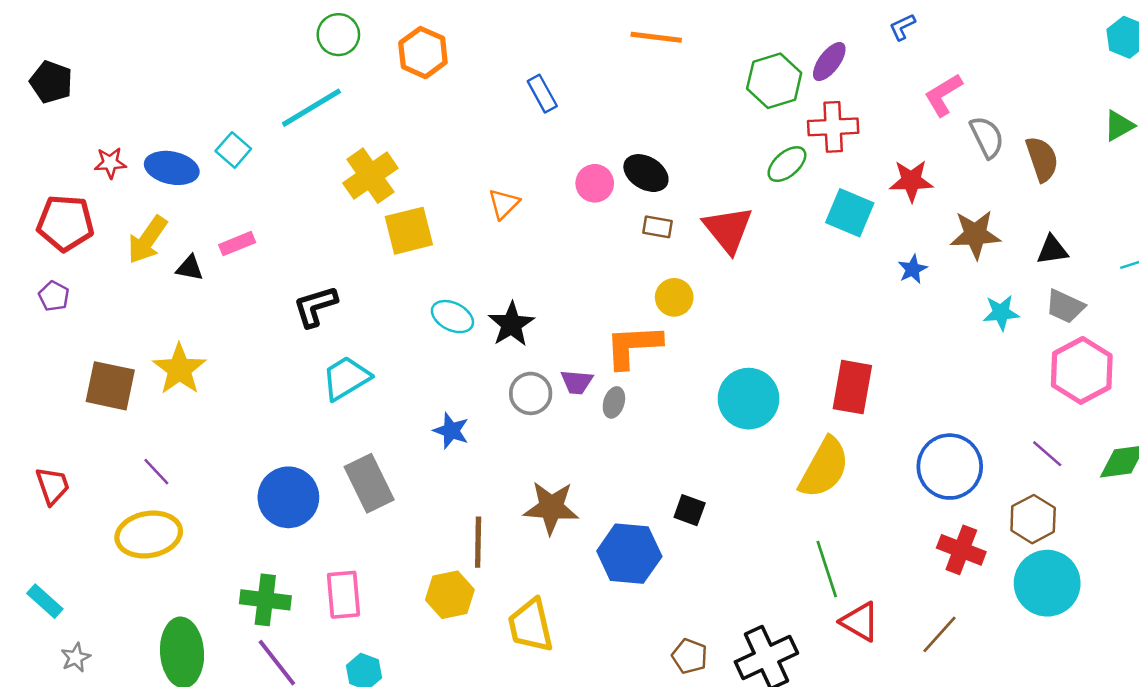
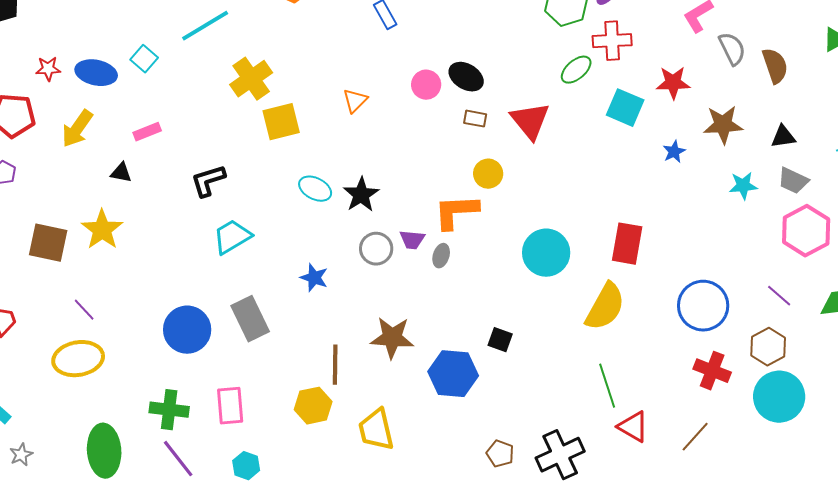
black triangle: (190, 268) -> (121, 173), moved

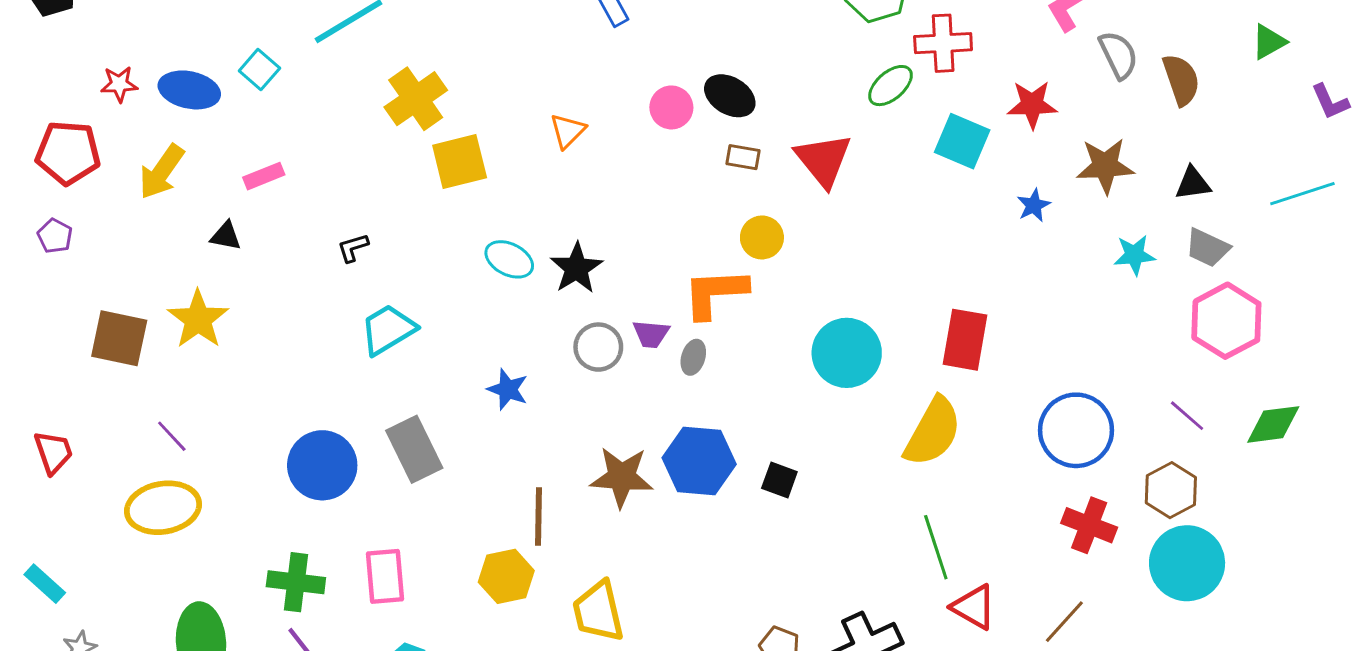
black L-shape: (208, 181) -> (353, 248), size x0.6
blue hexagon: (453, 374) -> (699, 461), moved

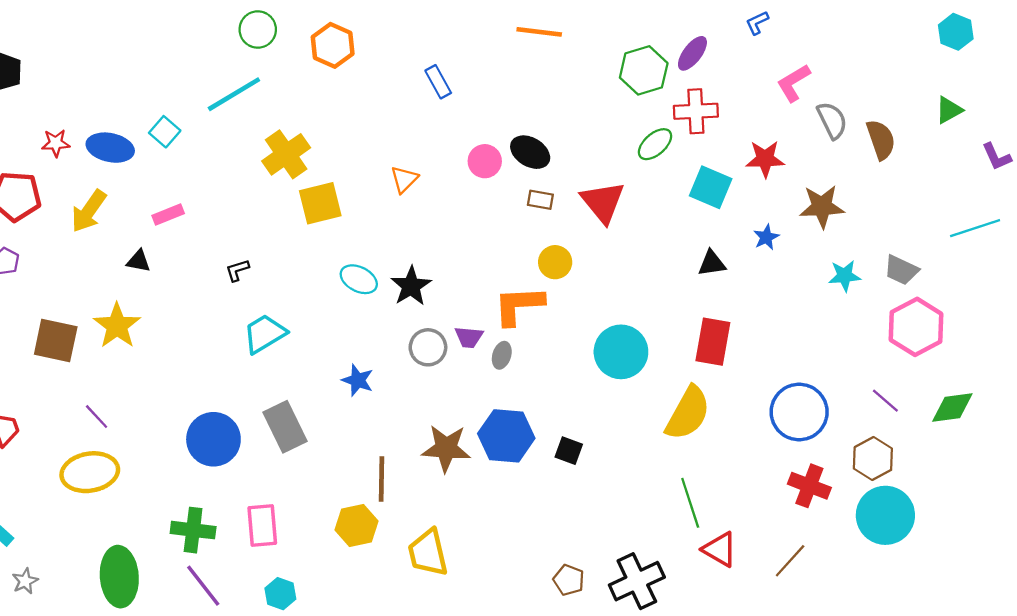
black triangle: (1193, 183) -> (712, 263), moved

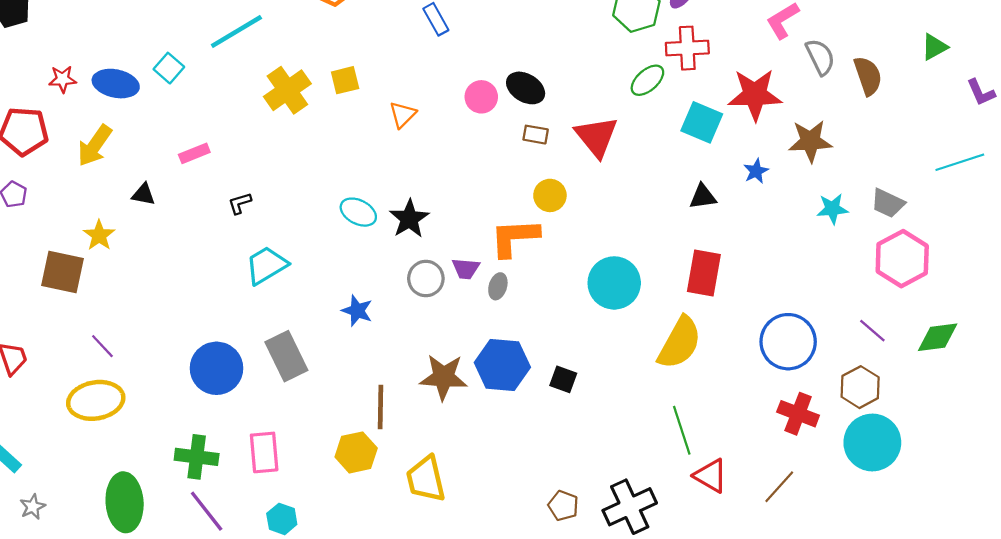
red star: (765, 159) -> (755, 95), size x1.4
yellow square: (320, 203) -> (345, 80), moved, size x0.7
pink rectangle: (168, 215) -> (194, 153), moved
yellow star: (117, 326) -> (99, 235), moved, size x0.7

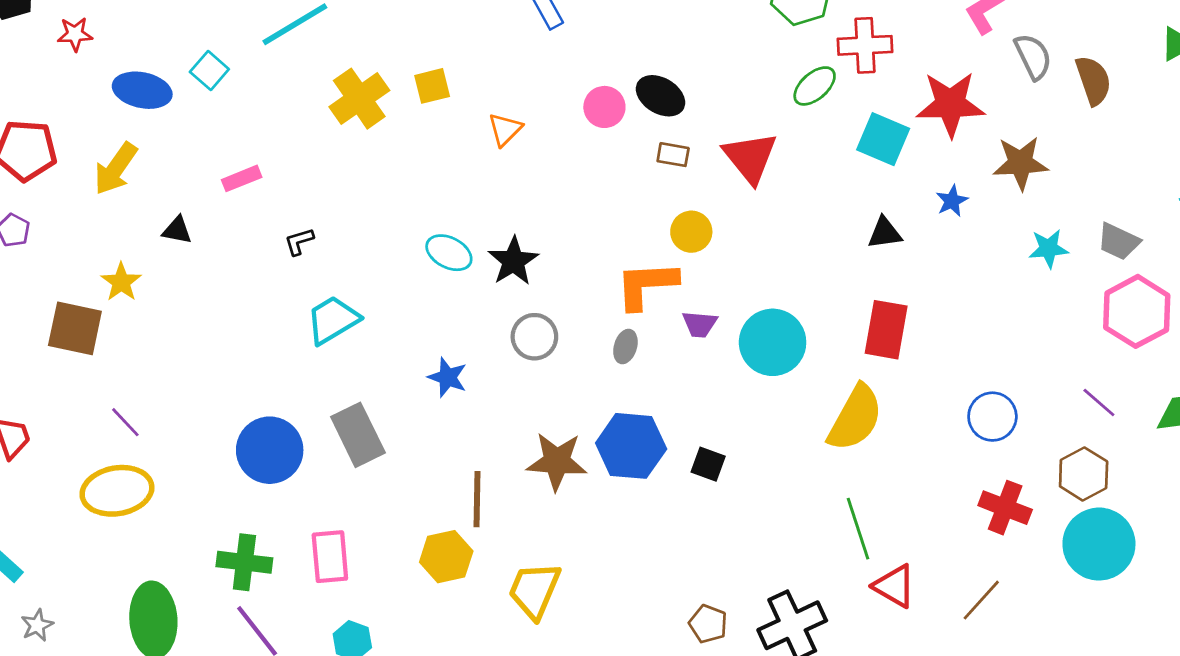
red star: (63, 79) -> (75, 34), moved
purple trapezoid: (466, 269) -> (700, 324), moved
blue circle: (788, 342) -> (992, 417), size x0.7
yellow trapezoid: (426, 479) -> (534, 590), turned 36

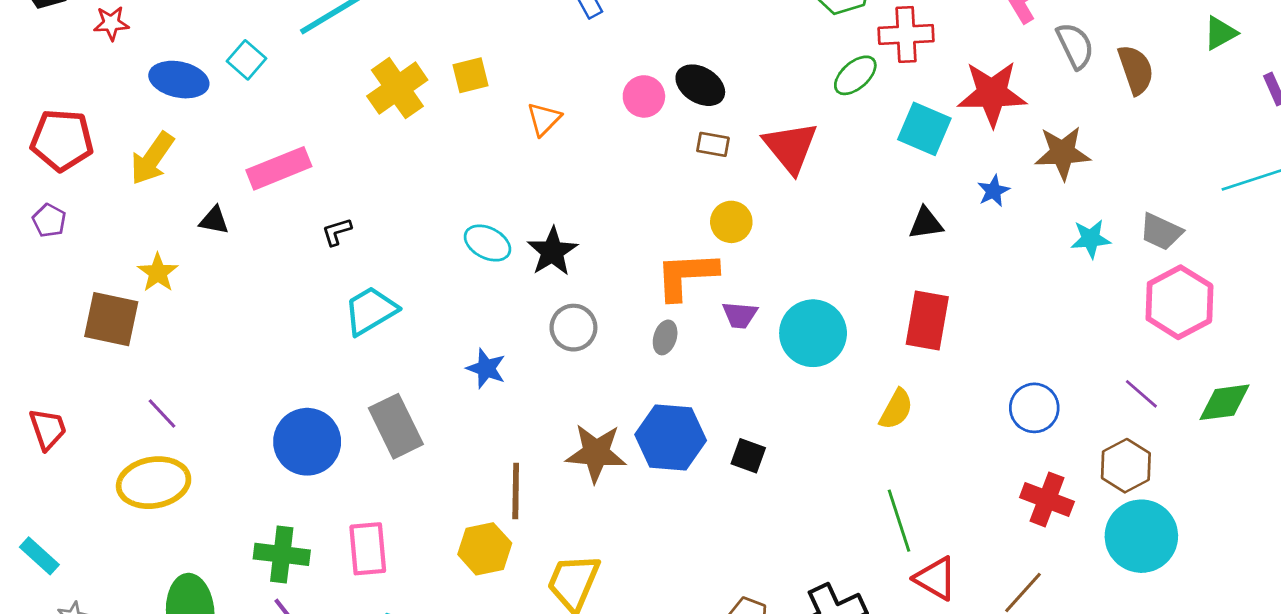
pink rectangle: (242, 178) -> (279, 168), size x1.6
yellow semicircle: (855, 418) -> (896, 409), size x0.6

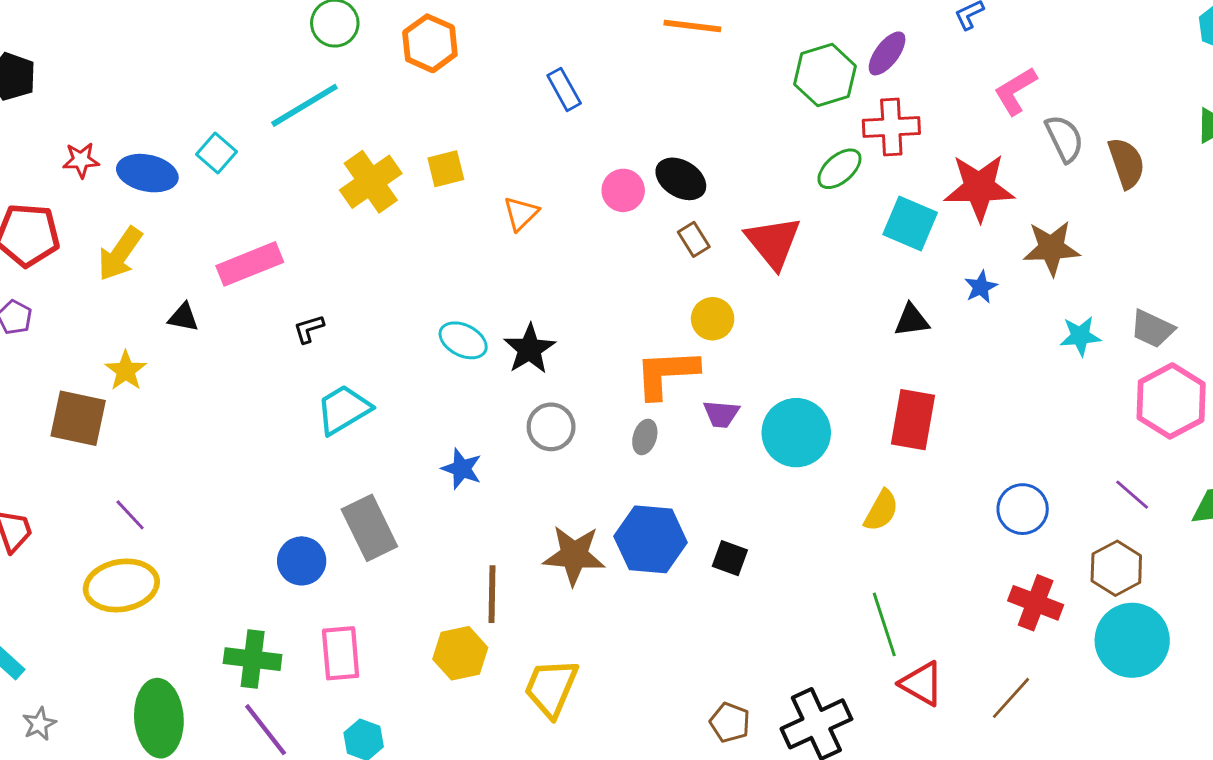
red star: (111, 23) -> (81, 160), moved
brown rectangle: (713, 144) -> (694, 239), turned 48
blue circle: (307, 442) -> (302, 561), moved, size x0.7

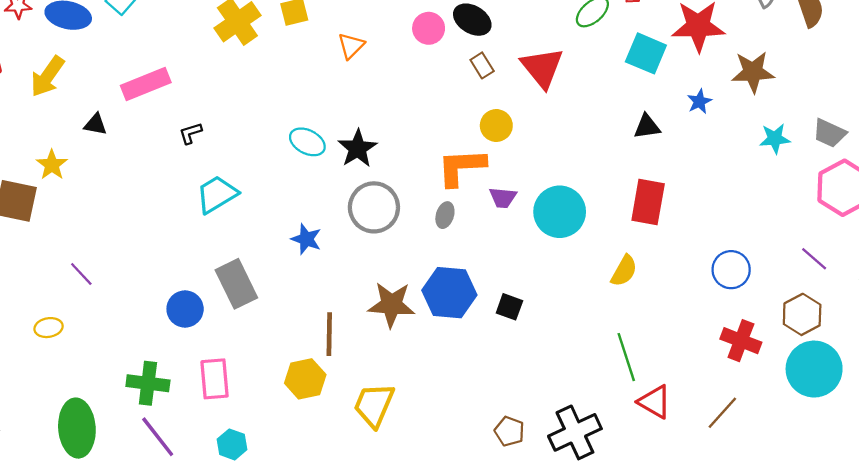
gray circle: (551, 427) -> (374, 207), size x1.4
purple line: (130, 515) -> (81, 274), moved
yellow ellipse: (121, 585) -> (49, 328), size x0.5

